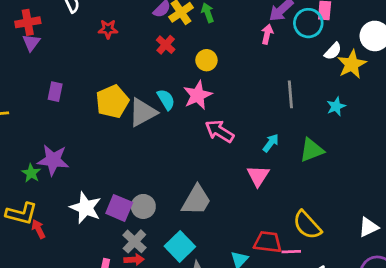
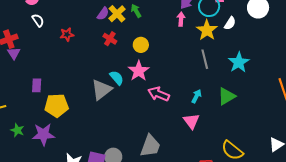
yellow star: (352, 64) -> (207, 30), moved
yellow pentagon: (112, 101) -> (57, 105), moved, turned 30
cyan star: (336, 106) -> (239, 62), size x1.5
green star: (31, 173) -> (17, 130), moved

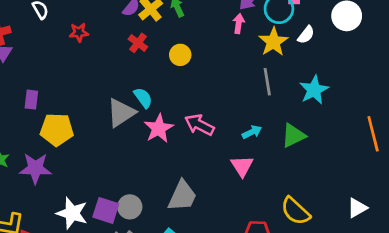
pink star: (139, 71) -> (159, 128), moved
cyan arrow: (197, 96) -> (252, 132), turned 32

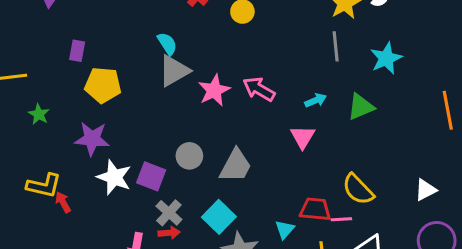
cyan semicircle: (143, 98) -> (167, 44), moved
purple star: (35, 168) -> (92, 139), moved
gray circle: (130, 207) -> (189, 156), moved

